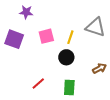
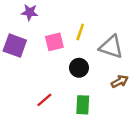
gray triangle: (95, 27) -> (111, 47), moved
yellow line: (70, 37) -> (80, 32), moved

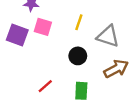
pink square: (54, 42) -> (43, 27), moved, turned 30
brown arrow: (120, 81) -> (116, 69), size x1.5

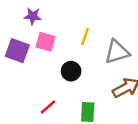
gray triangle: (108, 36) -> (117, 52), turned -35
black circle: (78, 56) -> (71, 71), moved

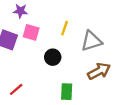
red line: (48, 107) -> (16, 89), moved

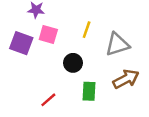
red line: (16, 89) -> (48, 100), moved
green rectangle: (67, 92) -> (89, 91), moved

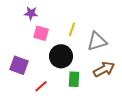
purple square: (21, 43) -> (19, 65), moved
black circle: (73, 63) -> (61, 56), size x1.5

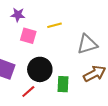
yellow line: (72, 29) -> (55, 25), moved, turned 56
black circle: (61, 56) -> (40, 69), moved

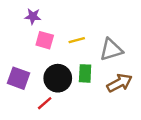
yellow line: (55, 25) -> (77, 40), moved
green rectangle: (63, 84) -> (85, 73), moved

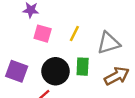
yellow line: (77, 40) -> (74, 34), turned -49

